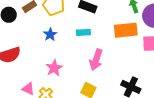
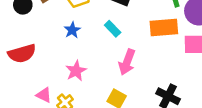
cyan rectangle: (83, 32) -> (113, 29), turned 48

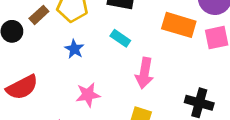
orange rectangle: (164, 27) -> (179, 25), turned 32
pink star: (76, 71) -> (88, 95), turned 30

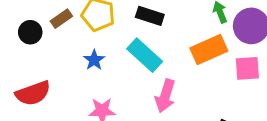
orange rectangle: (179, 25) -> (209, 49), turned -48
cyan rectangle: (120, 38) -> (145, 55), size x1.6

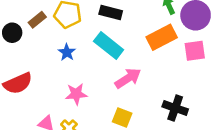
pink arrow: (165, 96) -> (128, 78), turned -136

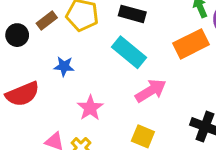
blue star: (67, 52) -> (64, 66), moved, turned -30
pink star: (76, 94) -> (90, 108), turned -30

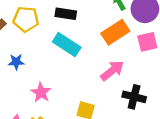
pink arrow: (151, 91) -> (112, 71), moved

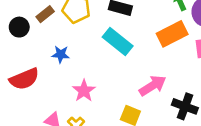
pink arrow: (112, 71) -> (153, 86), moved

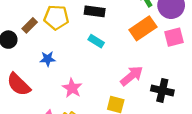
cyan rectangle: (118, 42) -> (96, 41), size x0.6
red semicircle: (24, 79) -> (19, 84), turned 75

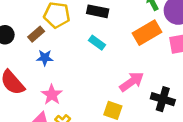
brown rectangle: (30, 25) -> (36, 34), moved
pink star: (72, 88) -> (52, 95), moved

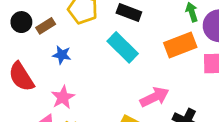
brown rectangle: (36, 34) -> (46, 26), moved
cyan rectangle: (97, 43) -> (123, 47), size x1.6

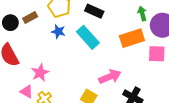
black circle: (21, 22) -> (10, 23), moved
blue star: (62, 55) -> (58, 31), moved

